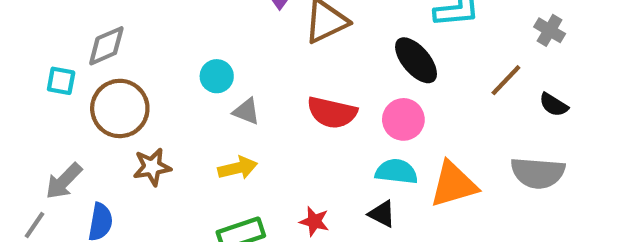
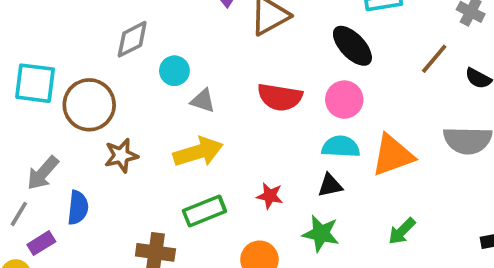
gray diamond: (106, 46) -> (132, 39), moved
cyan square: (61, 81) -> (35, 83), size x1.6
yellow arrow: (238, 168) -> (198, 152), size x1.4
black triangle: (382, 214) -> (330, 185), turned -36

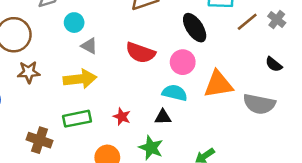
brown line: (434, 59) -> (247, 22), moved
orange triangle: (393, 155) -> (218, 84), moved

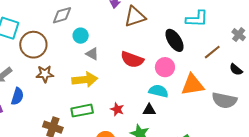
brown line: (247, 22) -> (212, 52), moved

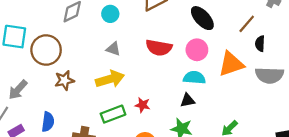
cyan circle: (81, 36) -> (110, 14), moved
black semicircle: (236, 70) -> (260, 44), moved, turned 64
blue semicircle: (17, 96) -> (48, 122), moved
red star: (117, 109) -> (143, 105), moved

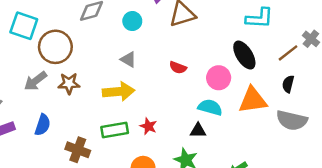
black ellipse: (202, 18) -> (244, 55), moved
brown line: (247, 24) -> (288, 53), moved
red semicircle: (159, 48) -> (178, 68), size x0.6
gray arrow: (18, 90) -> (35, 81), moved

